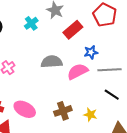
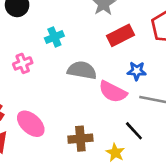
cyan cross: (31, 23) -> (54, 37), moved
pink semicircle: (78, 72) -> (113, 92), turned -140
black line: (112, 95) -> (134, 131), moved

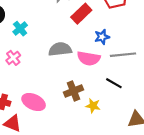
cyan cross: (54, 37) -> (20, 29), moved
brown cross: (80, 139) -> (73, 91), moved
yellow star: (115, 153) -> (93, 106), moved

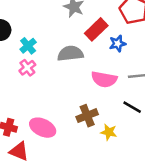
blue star: (102, 37) -> (118, 44), moved
gray semicircle: (60, 49) -> (70, 53), moved
pink cross: (13, 58) -> (27, 68), moved

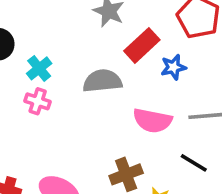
pink cross: (27, 68) -> (38, 101), turned -35

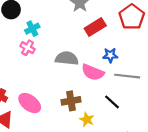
blue star: (173, 67) -> (110, 55), moved
gray semicircle: (102, 81) -> (67, 58), moved

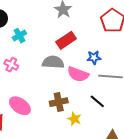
red rectangle: (95, 27) -> (66, 40), moved
pink cross: (28, 48) -> (11, 65), moved

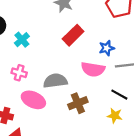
gray semicircle: (53, 62) -> (55, 81), moved
pink ellipse: (20, 106) -> (33, 100), moved
yellow star: (74, 119) -> (115, 116), moved

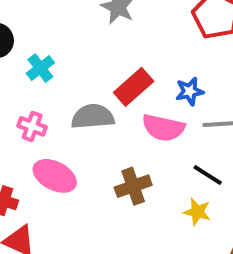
red rectangle: (73, 35) -> (134, 87), moved
gray semicircle: (55, 81) -> (93, 117), moved

